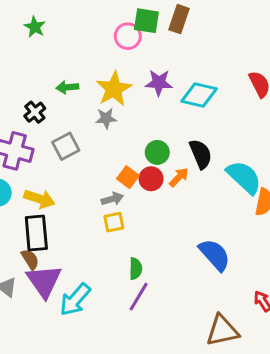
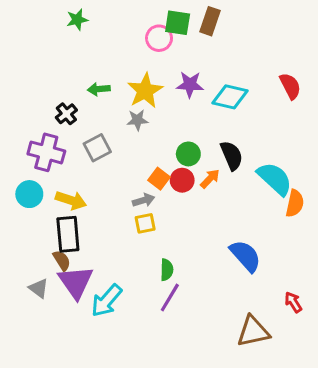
green star: (35, 27) -> (77, 20), moved, turned 30

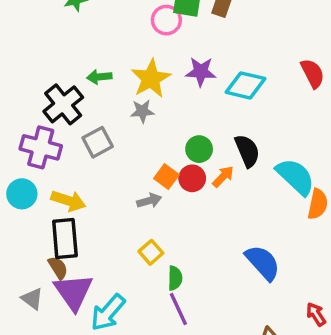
black cross: (66, 114) -> (63, 104), size x1.6
yellow square: (145, 223) -> (151, 252), moved, turned -30
purple line: (170, 298) -> (178, 309), turned -56

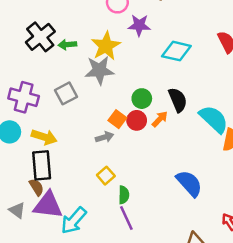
purple star: (201, 72) -> (139, 25), moved
black cross: (63, 104) -> (40, 37), moved
gray star: (142, 111) -> (99, 70), size x1.6
purple triangle: (73, 292) -> (48, 205), turned -48

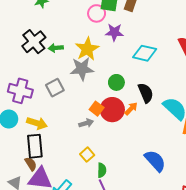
green circle: (142, 99) -> (116, 82), moved
red circle: (137, 120) -> (112, 110), size x1.5

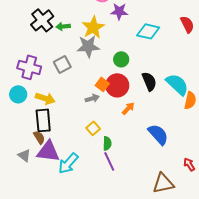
black semicircle: (146, 93) -> (149, 81), moved
orange arrow: (131, 109) -> (128, 108), moved

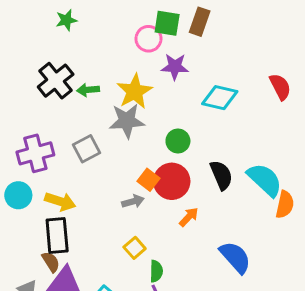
purple cross: (29, 67) -> (35, 153), turned -30

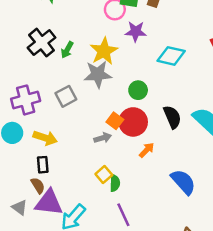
green arrow: (88, 90) -> (67, 50), turned -56
black rectangle: (57, 236) -> (43, 165), size x0.6
green semicircle: (156, 271) -> (115, 183), moved

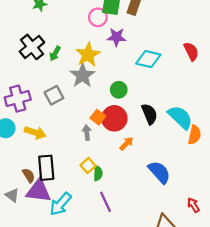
gray star: (98, 74) -> (82, 75), turned -30
gray arrow: (103, 138) -> (87, 133), turned -80
black rectangle: (43, 165) -> (46, 168), moved, size x1.6

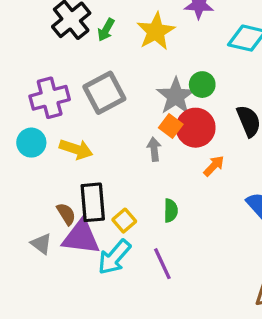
gray star: (82, 75) -> (176, 96), moved
gray square: (54, 95) -> (104, 93), size x1.4
yellow square: (88, 166) -> (124, 221), moved
purple line: (106, 202) -> (162, 264), moved

